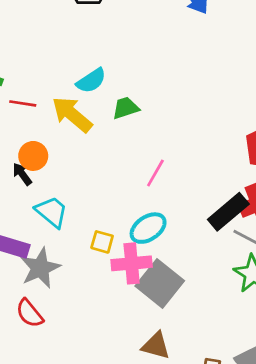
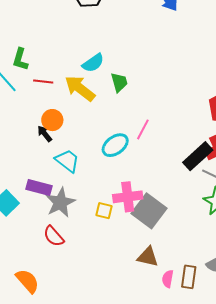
green trapezoid: (126, 108) -> (119, 82), turned 95
cyan ellipse: (148, 228) -> (115, 145), moved
yellow square: (102, 242) -> (104, 211), moved

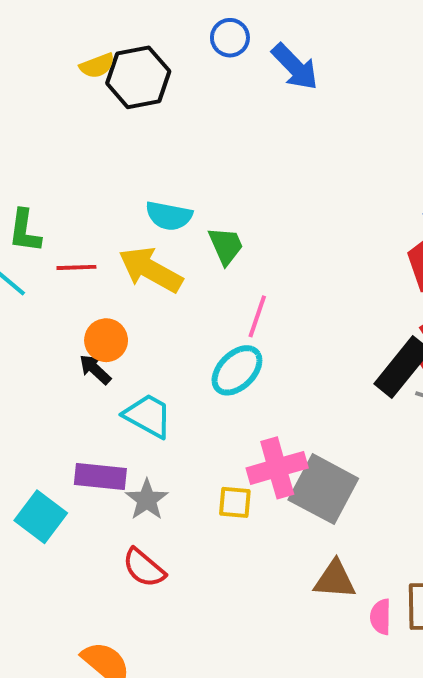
cyan semicircle: (93, 63) -> (169, 216), turned 55
pink line: (143, 129) -> (257, 316), moved
gray star: (60, 203) -> (147, 500), size x0.7

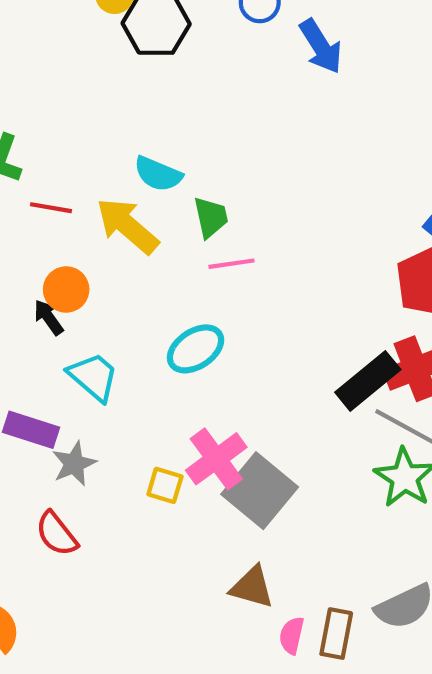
pink line: (257, 316) -> (231, 264), moved, turned 51
pink cross: (277, 468) -> (216, 459), turned -32

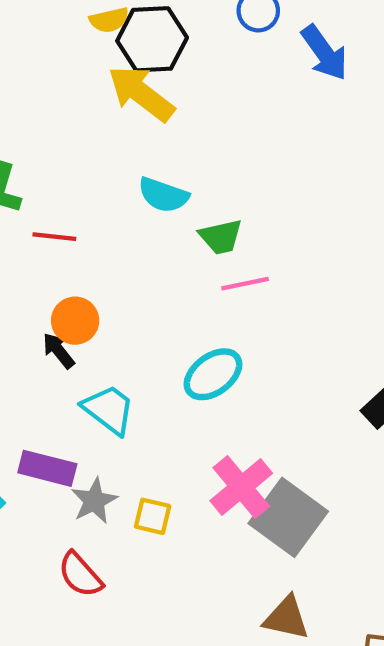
green trapezoid: (211, 217) -> (221, 237), turned 93
yellow arrow: (127, 226) -> (141, 93), moved
yellow square: (165, 485) -> (153, 516), moved

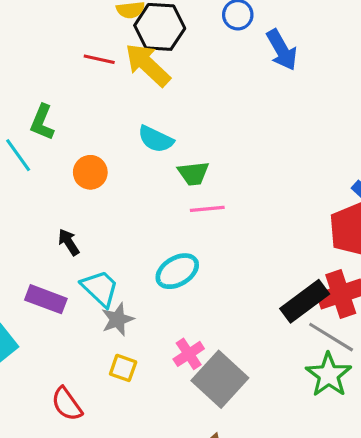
red line: (54, 237) -> (99, 59), moved
orange circle: (75, 321) -> (90, 172), moved
purple rectangle: (47, 468) -> (46, 299), moved
pink cross: (241, 487) -> (189, 354), size x0.7
gray star: (94, 501) -> (118, 319), moved

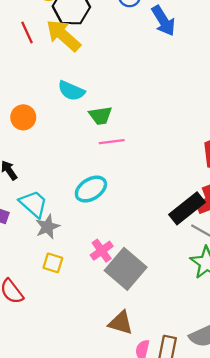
red line: (99, 59) -> (27, 32), turned 55

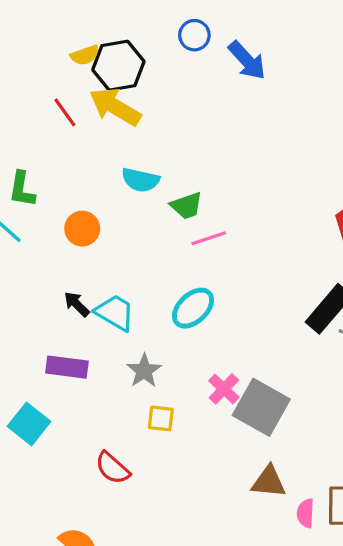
cyan trapezoid: (34, 204) -> (115, 313), moved

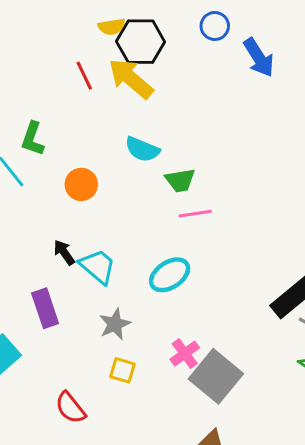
purple rectangle: (67, 367) -> (45, 308), turned 54

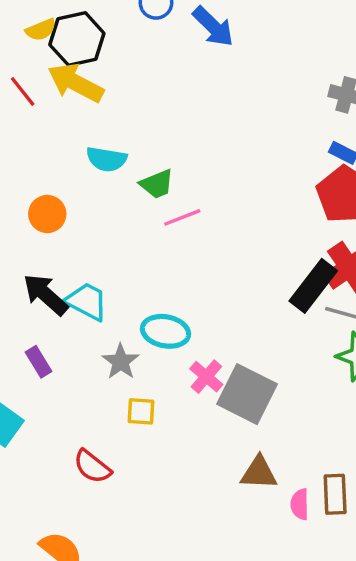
black arrow: (64, 253) -> (46, 295), size x1.6
cyan ellipse: (170, 275) -> (166, 331), moved, turned 57
purple rectangle: (45, 308) -> (39, 362), size x0.7

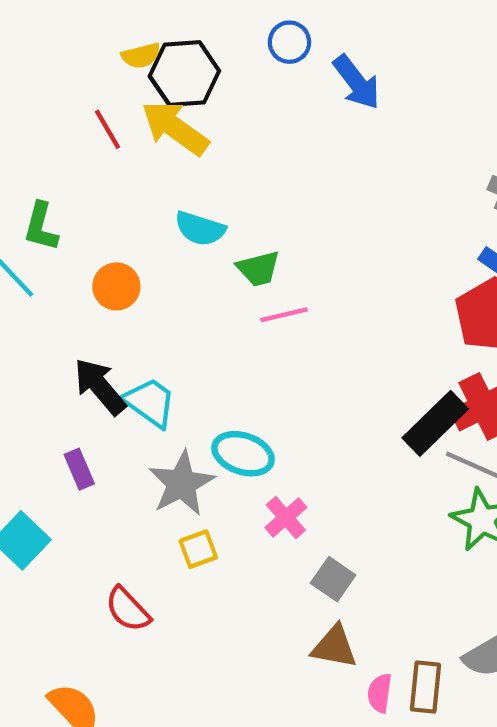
gray star: (121, 362) -> (182, 483), size x1.4
gray square: (247, 394) -> (333, 579), moved, size x0.6
yellow square: (141, 411) -> (198, 549), turned -32

